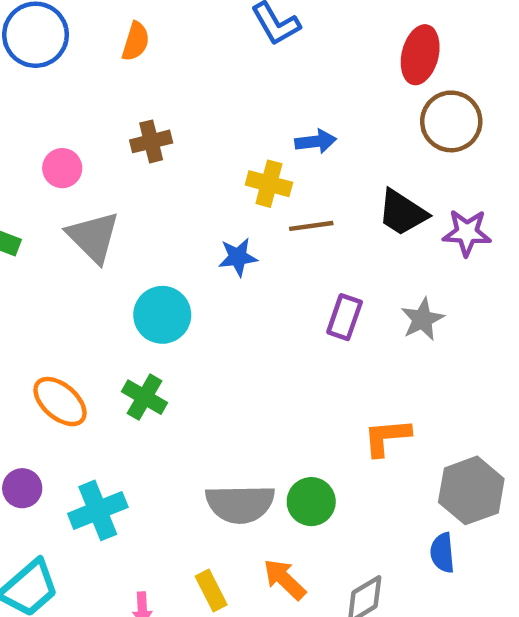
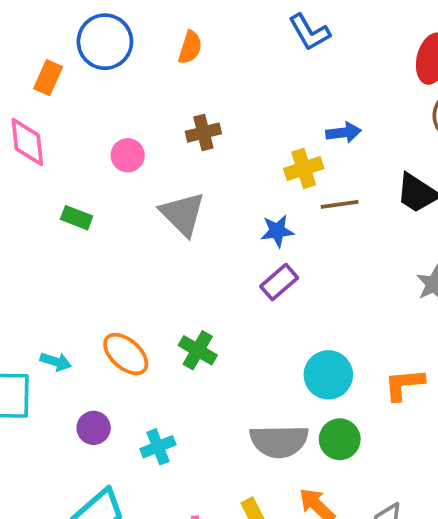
yellow cross: (269, 184) -> (304, 168), turned -33
gray triangle: (93, 237) -> (183, 214), moved
cyan circle: (162, 315) -> (328, 375), moved
purple rectangle: (345, 317) -> (279, 282), moved, turned 30
cyan cross: (98, 510) -> (158, 447), size x0.7

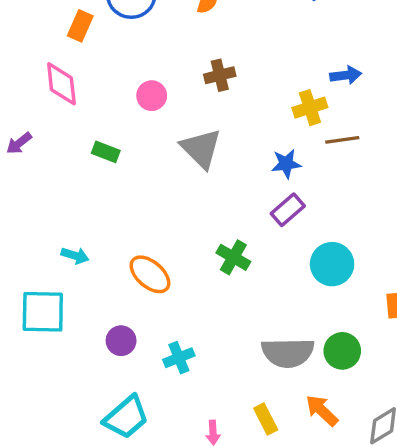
green cross: (198, 350) -> (233, 257), moved
cyan arrow: (56, 362) -> (75, 256), moved
cyan circle: (328, 375) -> (332, 264), moved

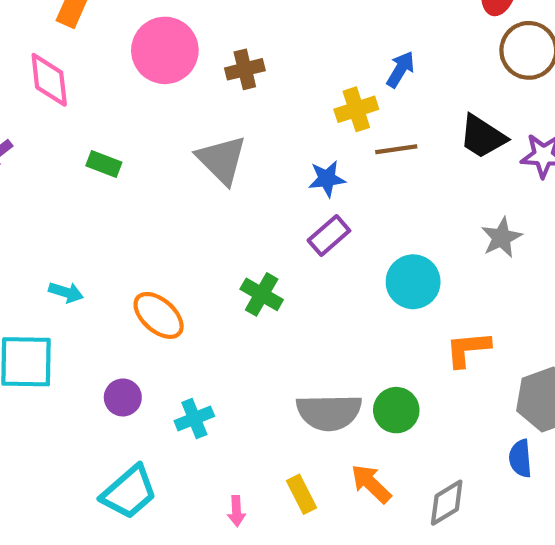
blue arrow: (346, 75) -> (400, 69), turned -52
pink circle: (152, 96) -> (165, 50), moved, size x1.8
cyan circle: (332, 264) -> (413, 282), moved

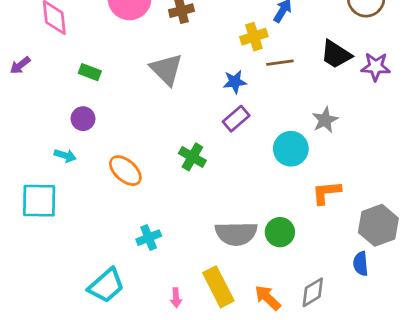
gray star: (501, 238) -> (325, 120), moved
purple circle: (123, 397) -> (83, 119), moved
orange arrow: (371, 484) -> (268, 298), moved
yellow rectangle: (302, 494) -> (218, 287), size x1.6

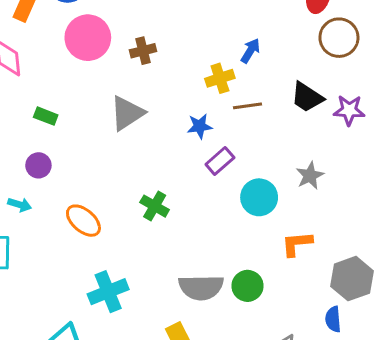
gray triangle: (166, 69) -> (127, 113), turned 42
purple rectangle: (236, 119) -> (220, 161), moved
gray star: (325, 120) -> (310, 176), moved
cyan cross: (149, 238) -> (108, 292), size x1.5

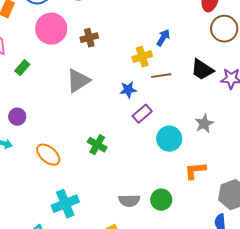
green rectangle: (46, 116) -> (22, 68), moved, turned -70
gray semicircle: (201, 287) -> (129, 201), size x0.7

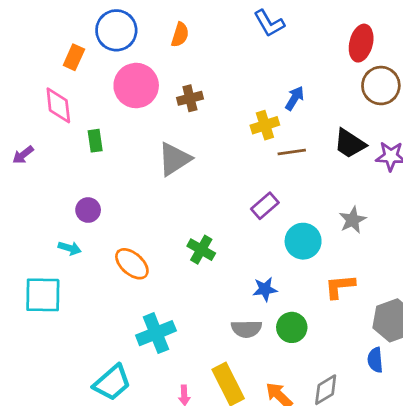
green rectangle: (22, 68) -> (95, 141), turned -49
blue star: (128, 90) -> (265, 289), moved

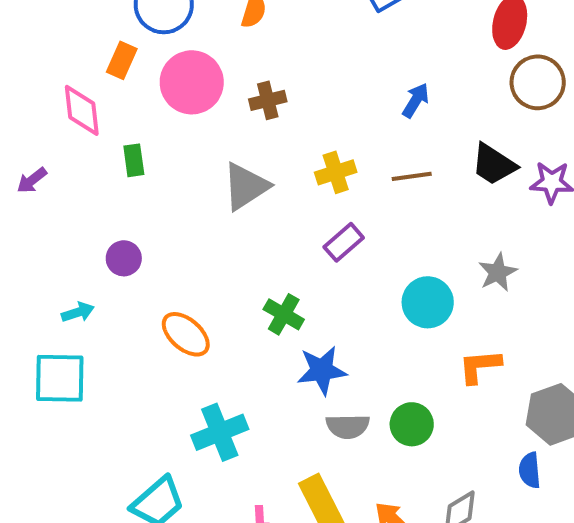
orange rectangle: (74, 57) -> (122, 60), moved
yellow cross: (265, 125) -> (336, 172), moved
purple rectangle: (265, 206) -> (344, 242), moved
cyan arrow: (70, 248) -> (78, 312), moved, turned -35
blue star: (265, 289) -> (322, 370), moved, size x1.4

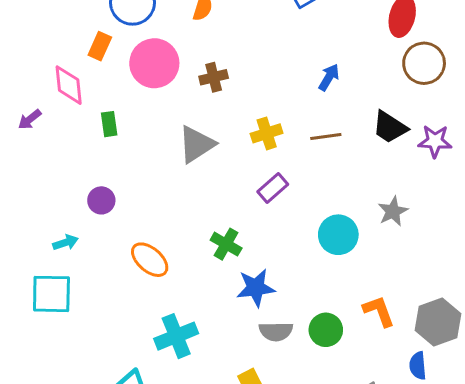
purple arrow: (32, 180) -> (30, 119), moved
orange L-shape: (480, 366) -> (379, 311), moved, turned 75

